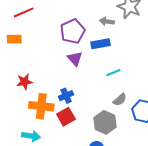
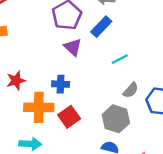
blue rectangle: (101, 44) -> (101, 27), turned -30
blue cross: (66, 96) -> (61, 84), moved, turned 32

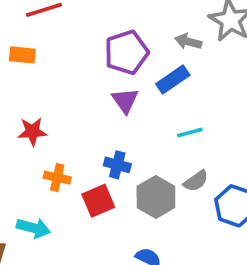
blue cross: (61, 84) -> (117, 165), moved
orange cross: (39, 107) -> (57, 178), size x0.6
gray hexagon: (116, 119) -> (156, 197), moved

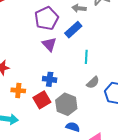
cyan line: (190, 132) -> (86, 57), turned -64
gray hexagon: (156, 197) -> (66, 104), moved

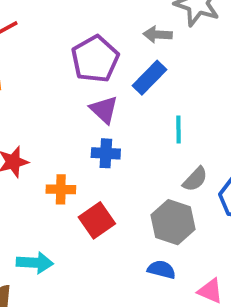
blue cross: (50, 79) -> (106, 153), moved
orange cross: (18, 90) -> (61, 189), moved
gray hexagon: (66, 104) -> (173, 222), moved

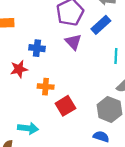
blue cross: (106, 153) -> (37, 48), moved

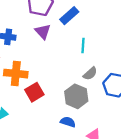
orange cross: (46, 87) -> (16, 74), size x1.5

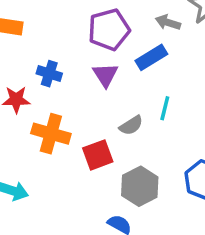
gray semicircle: (90, 74) -> (131, 125), moved
red square: (34, 92) -> (98, 155), moved

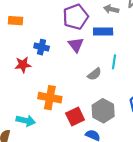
blue rectangle: (151, 57) -> (103, 31), turned 36
orange cross: (51, 134) -> (50, 98), moved
red square: (98, 155) -> (75, 117), moved

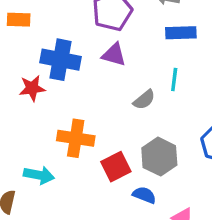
blue rectangle: (103, 31) -> (181, 33), moved
purple triangle: (76, 45) -> (114, 55), turned -35
blue cross: (42, 47) -> (60, 60), size x1.6

